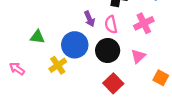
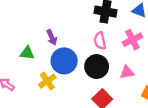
purple arrow: (89, 19) -> (52, 37), moved
pink triangle: (138, 56) -> (127, 72), turned 32

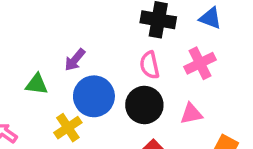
purple arrow: (52, 37) -> (75, 60), turned 64

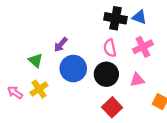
blue triangle: (210, 18) -> (139, 17), moved
green triangle: (37, 84) -> (36, 61), turned 35
yellow cross: (68, 128) -> (39, 89), moved

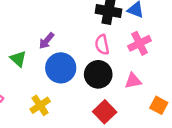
yellow cross: (39, 89) -> (40, 105), moved

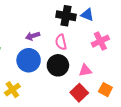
purple arrow: (47, 41) -> (33, 36), moved, turned 32
pink cross: (139, 43) -> (100, 41), moved
red square: (105, 112) -> (79, 93), moved

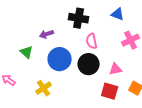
black cross: (66, 16) -> (79, 18), moved
purple arrow: (33, 36) -> (47, 34), moved
red square: (79, 93) -> (110, 91), turned -30

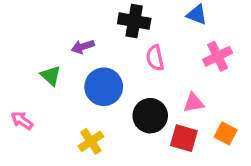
black circle: (89, 64) -> (150, 116), moved
yellow cross: (44, 88) -> (91, 141), moved

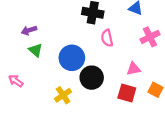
purple arrow: (83, 47) -> (29, 30), moved
black circle: (150, 116) -> (92, 78), moved

